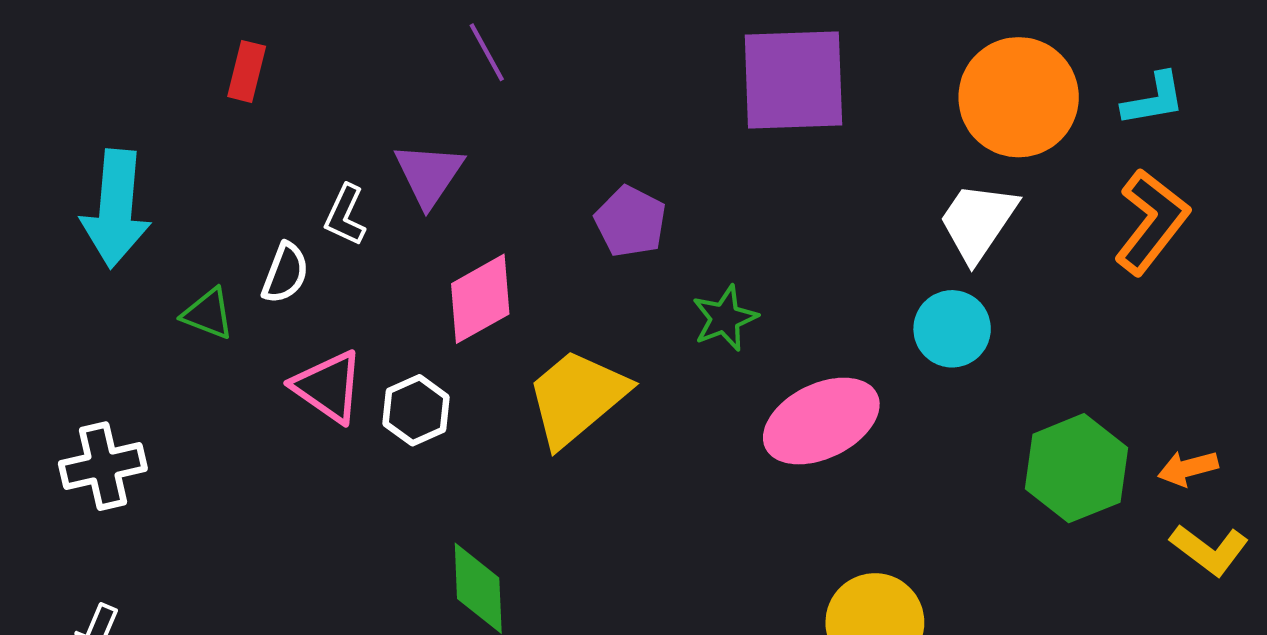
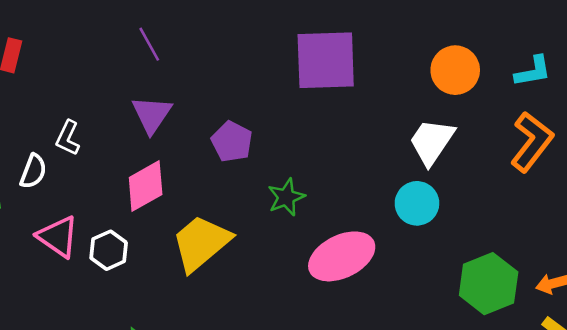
orange circle: (1019, 97) -> (455, 70), size x0.7
purple triangle: (429, 174) -> (152, 115), moved

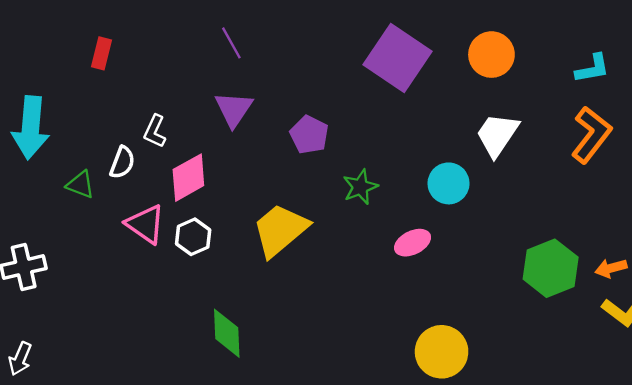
purple square: (326, 60) -> (397, 58), turned 36
orange circle: (455, 70) -> (491, 55), moved
pink diamond: (146, 186) -> (188, 178), moved
cyan circle: (417, 203) -> (449, 183), moved
pink ellipse: (342, 256) -> (413, 243), size x0.6

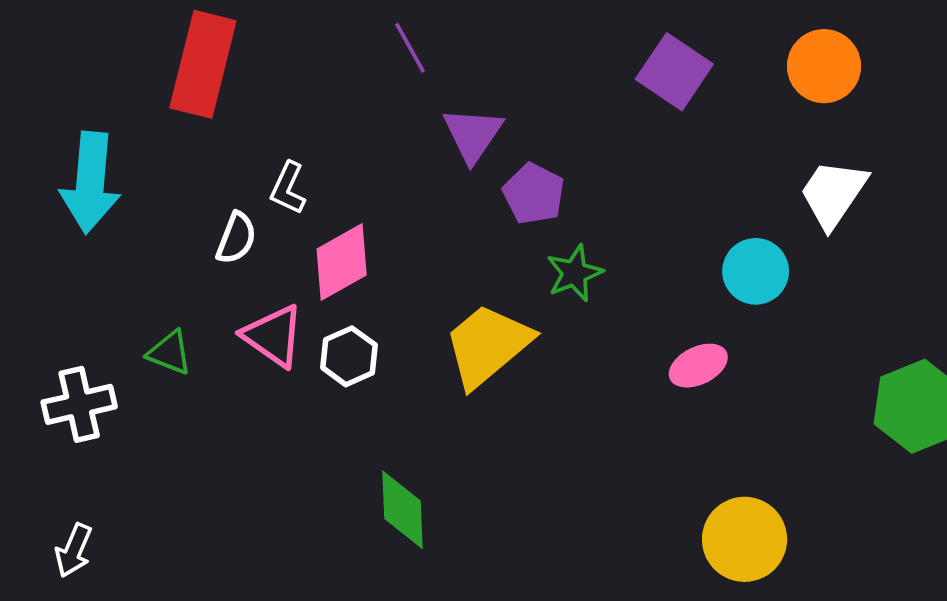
red rectangle: (101, 53) -> (203, 64), size x2.0
purple square: (397, 58) -> (674, 72), size x0.7
purple triangle: (234, 109) -> (473, 135), moved
green triangle: (80, 185) -> (170, 353), moved
green star: (360, 187) -> (574, 273), moved

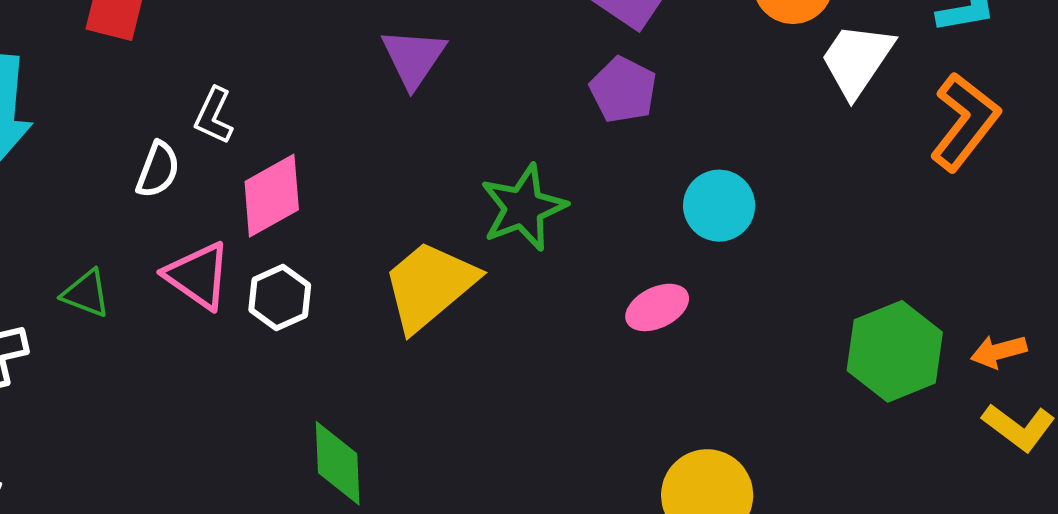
purple pentagon: (534, 194) -> (623, 90), moved
white trapezoid: (833, 194) -> (857, 60), moved
green star: (574, 273) -> (523, 208), size x1.4

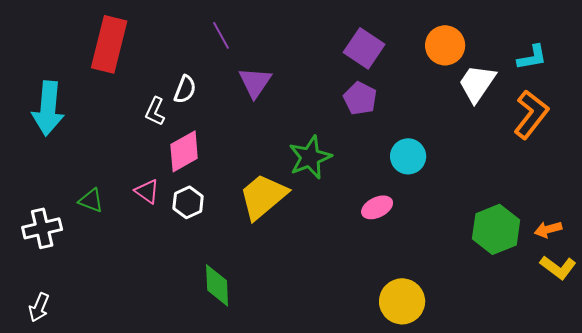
white semicircle: (158, 170) -> (185, 89), moved
pink triangle: (198, 276) -> (147, 191), size x0.7

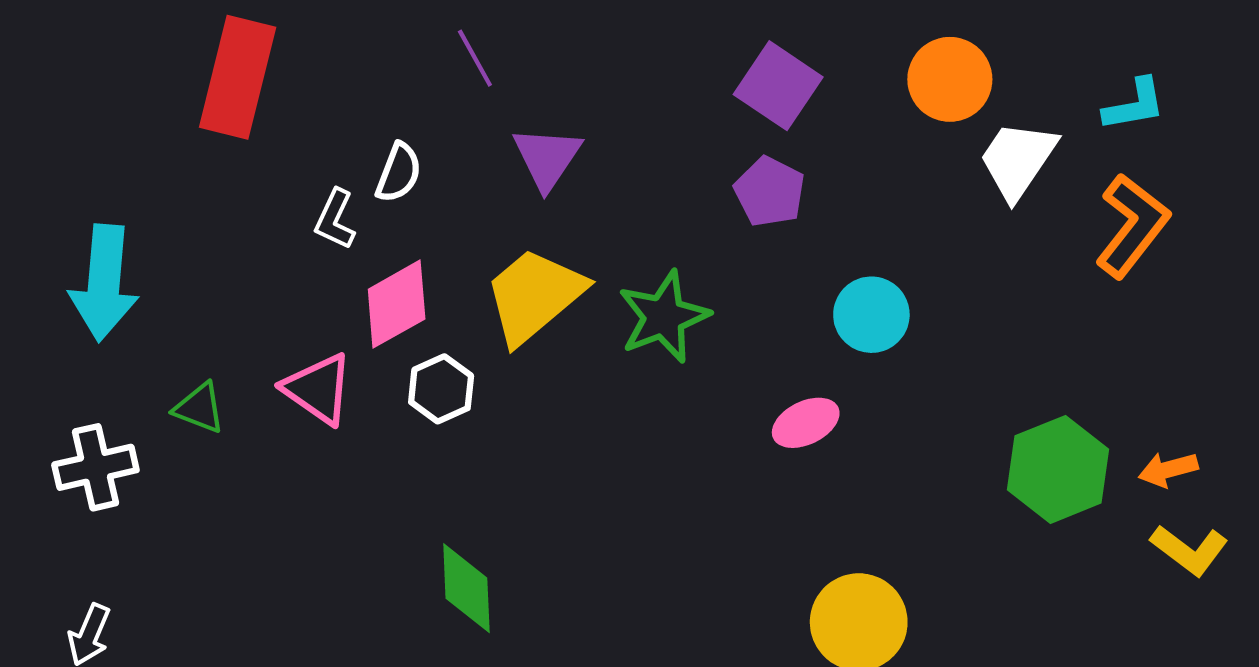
cyan arrow: (48, 108) -> (104, 283), moved
pink triangle: (147, 191) -> (318, 389), size x1.4
yellow trapezoid: (263, 196) -> (534, 296), moved
white hexagon: (188, 202) -> (441, 389), moved

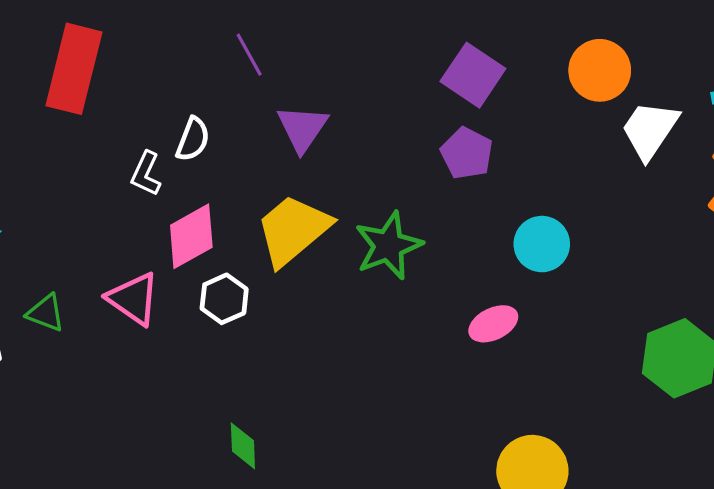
green diamond: (466, 588) -> (243, 446), size x0.7

